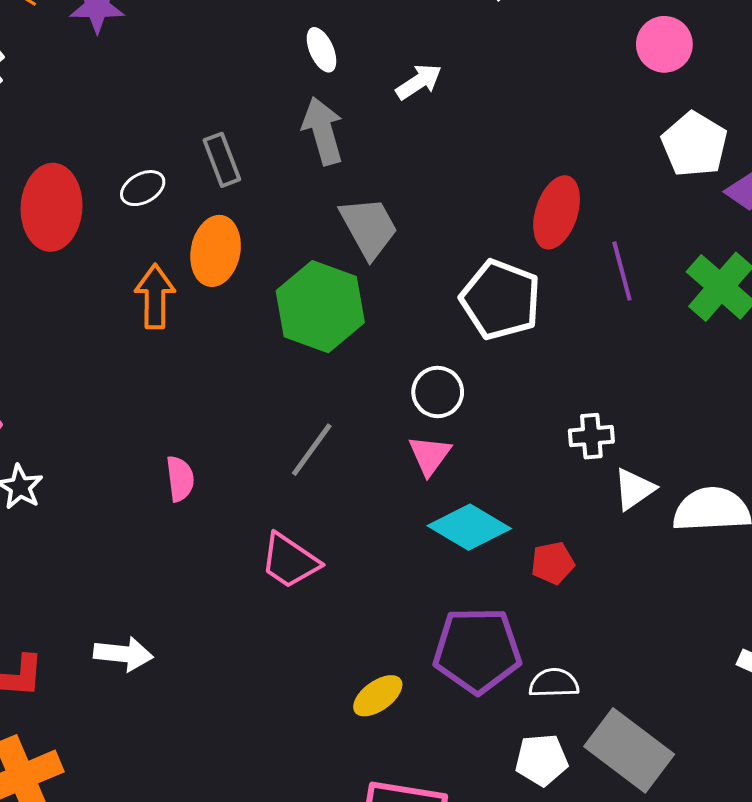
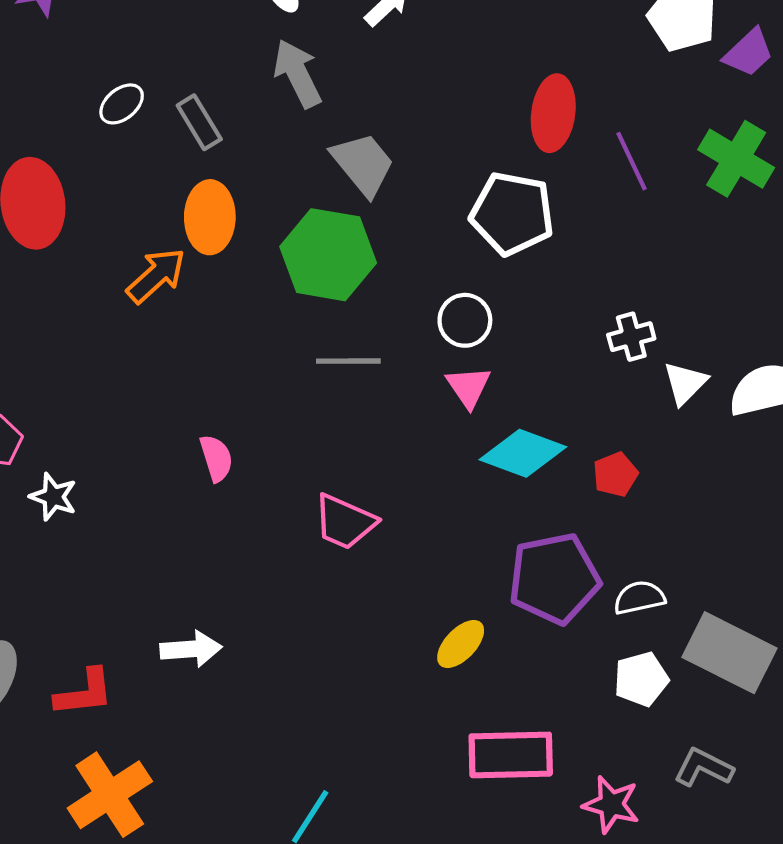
white ellipse: (143, 188) -> (122, 104), moved
orange arrow: (155, 297) -> (156, 276), turned 58
gray line: (312, 450) -> (348, 361), moved, turned 64

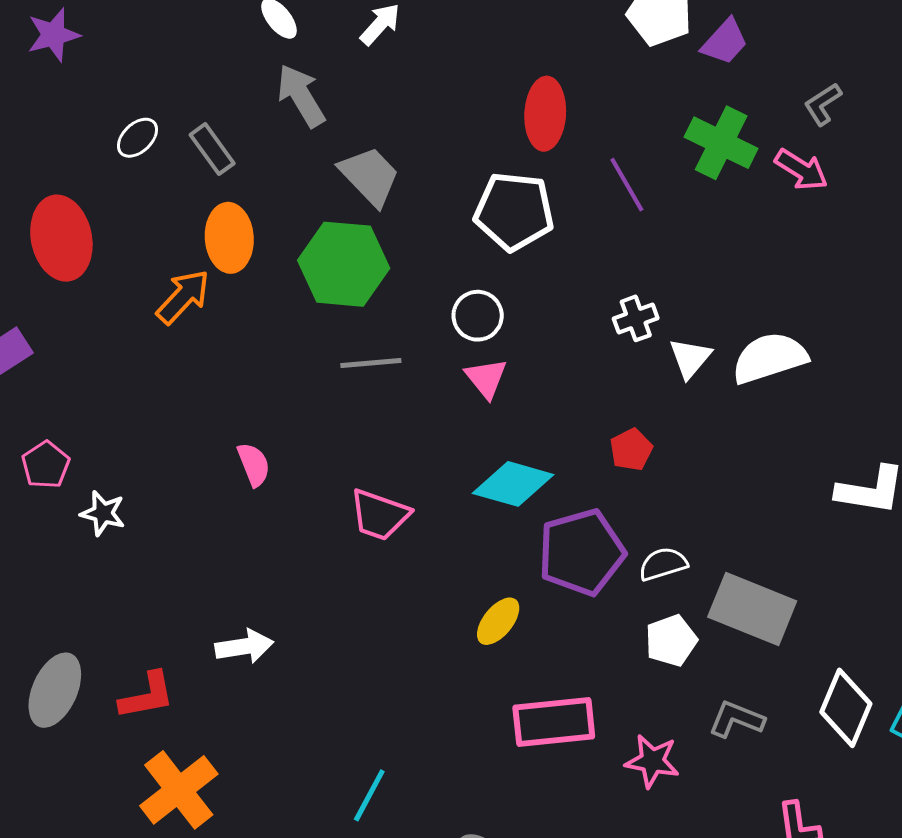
purple line: (632, 161) -> (627, 185), moved
cyan diamond: (523, 453) -> (513, 484), moved

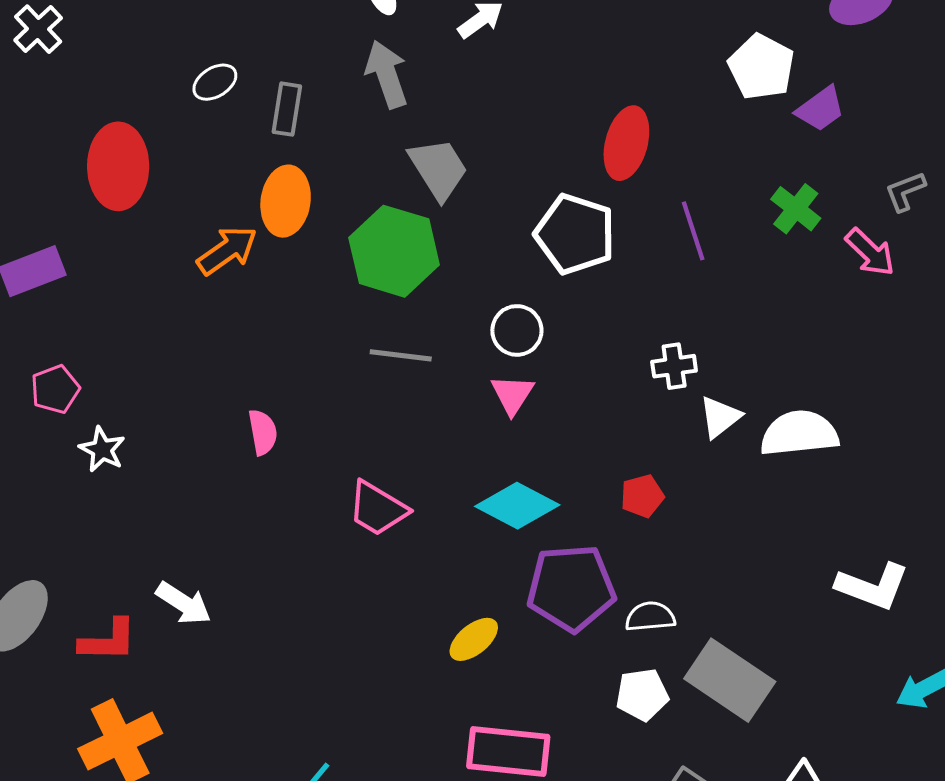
green cross: (721, 143) -> (796, 209), size x0.7
gray rectangle: (212, 149) -> (287, 109), turned 33
white arrow: (244, 646) -> (184, 603), moved, turned 30

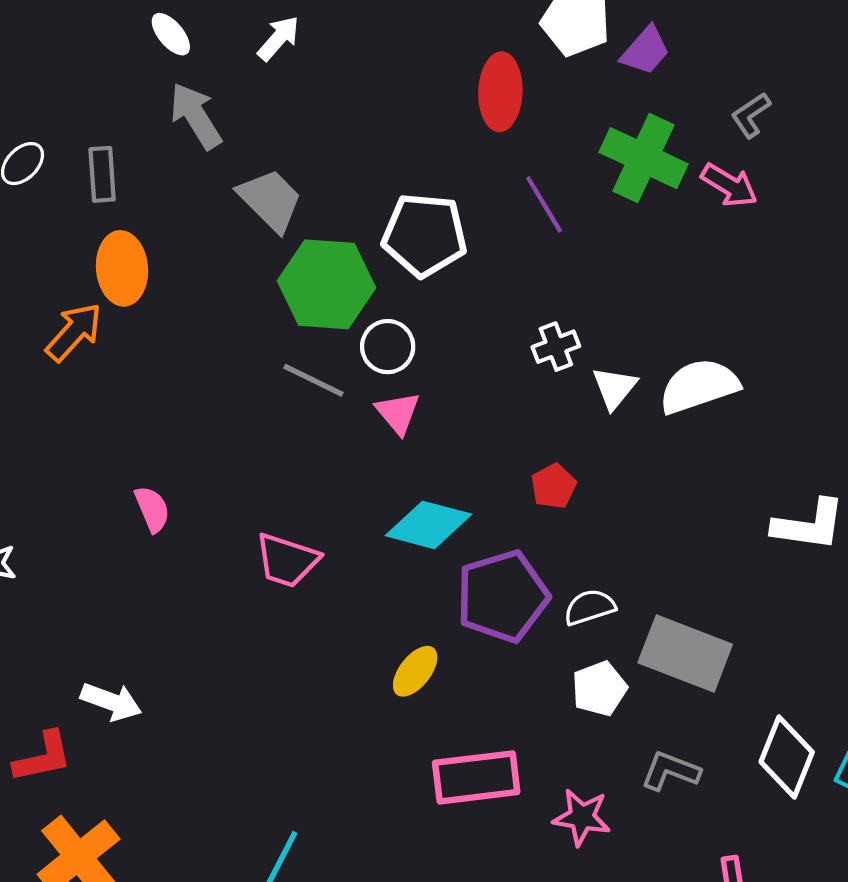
red ellipse: (626, 143) -> (500, 92), moved
green cross: (796, 209) -> (643, 158), size x1.6
green hexagon: (394, 251) -> (327, 284), moved
gray line: (401, 355) -> (313, 380), moved, turned 32

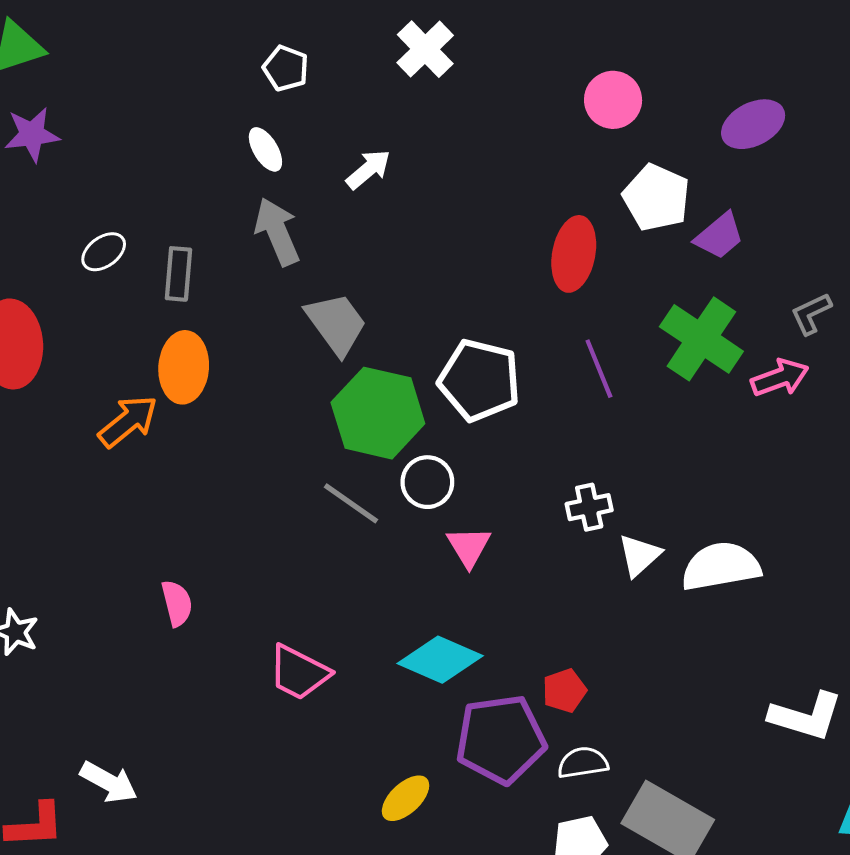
pink arrow: (729, 185) -> (780, 378), turned -60
pink triangle: (398, 413) -> (469, 547), moved
red pentagon: (554, 486) -> (564, 691), moved

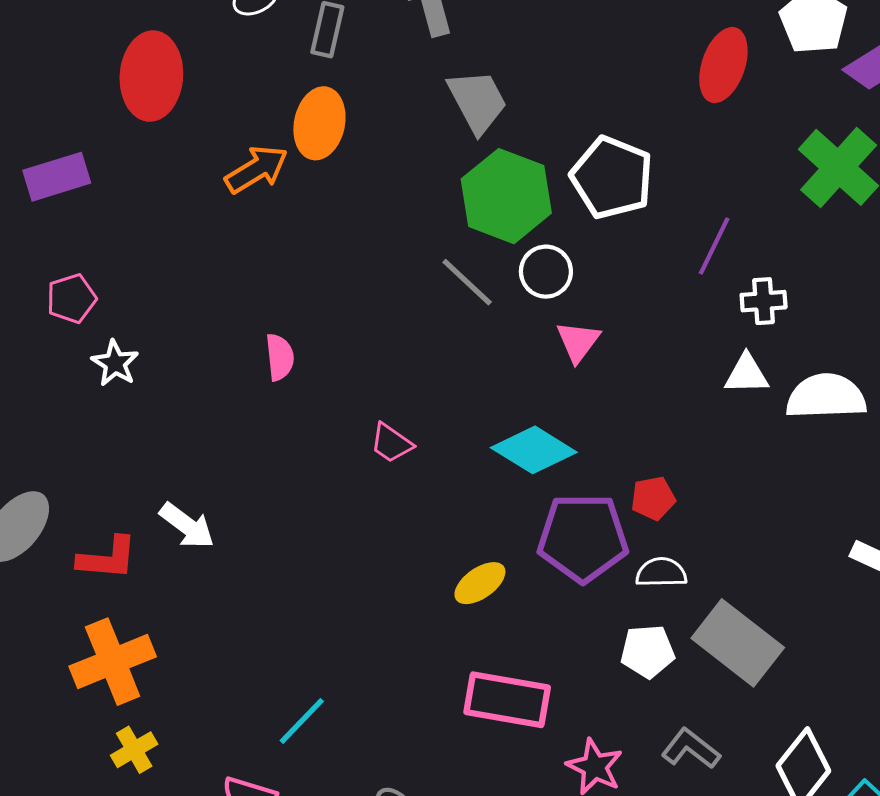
purple line: (599, 369) -> (714, 246), moved, turned 40
white cross: (589, 507) -> (764, 301), moved
white triangle: (639, 555) -> (747, 374), turned 33
pink trapezoid: (299, 673) -> (391, 443), size x0.7

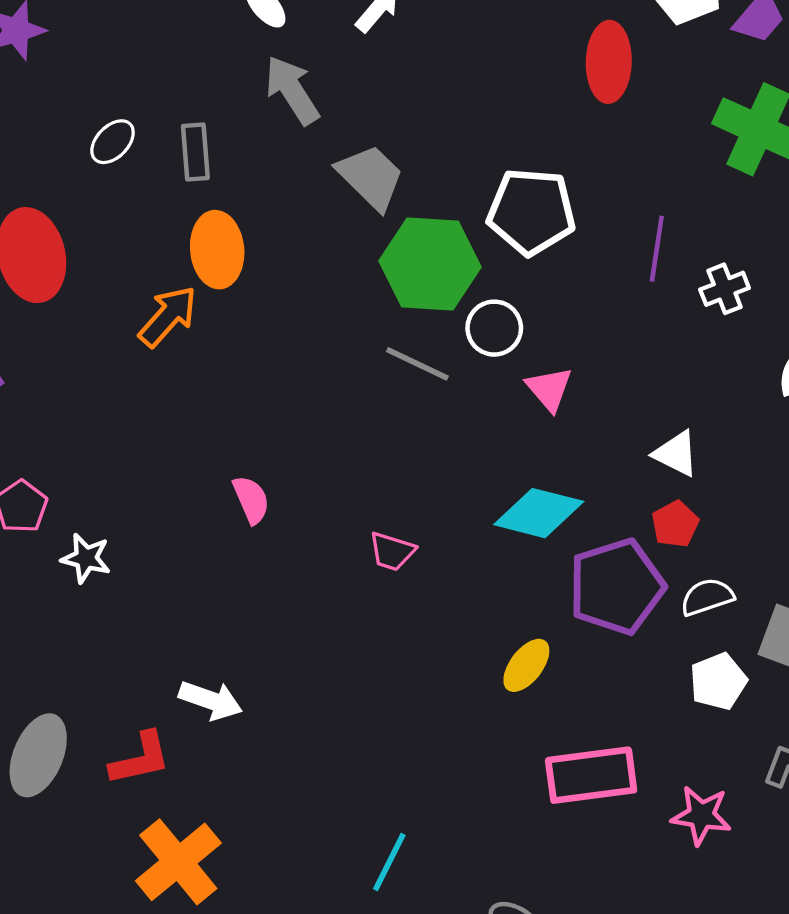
white triangle: (747, 374) -> (676, 454), moved, turned 45

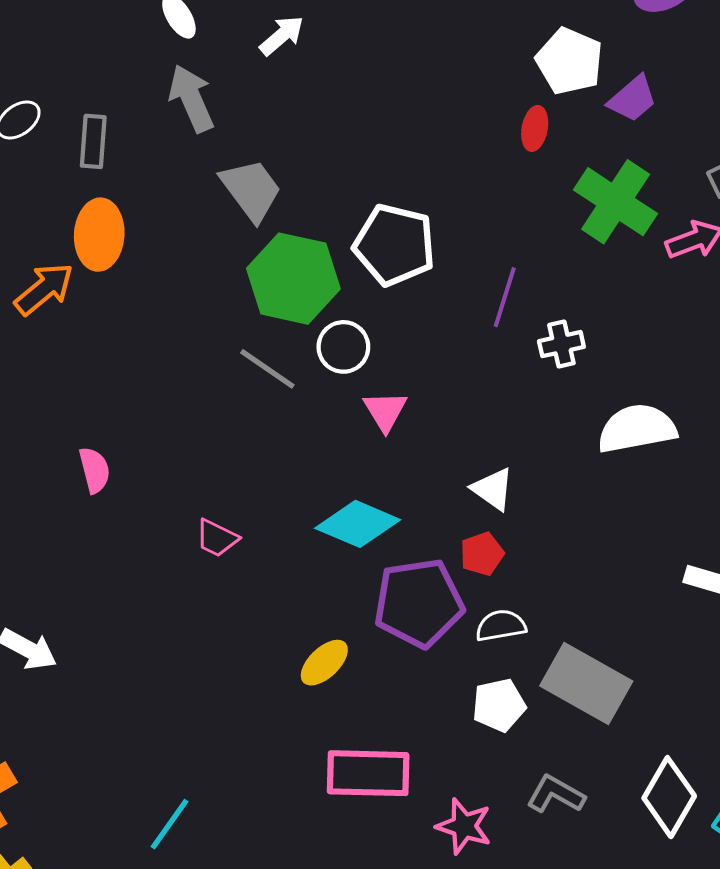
red ellipse: (609, 62) -> (535, 128), moved, size x0.6

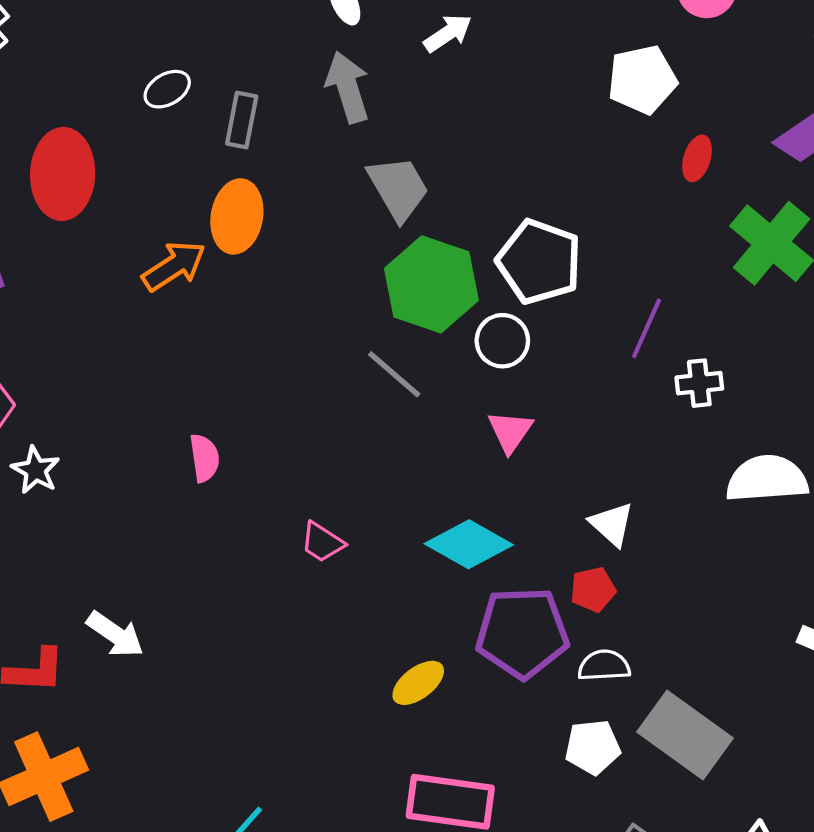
white pentagon: (569, 61) -> (642, 80), moved, turned 30
white circle: (343, 347) -> (502, 341), moved

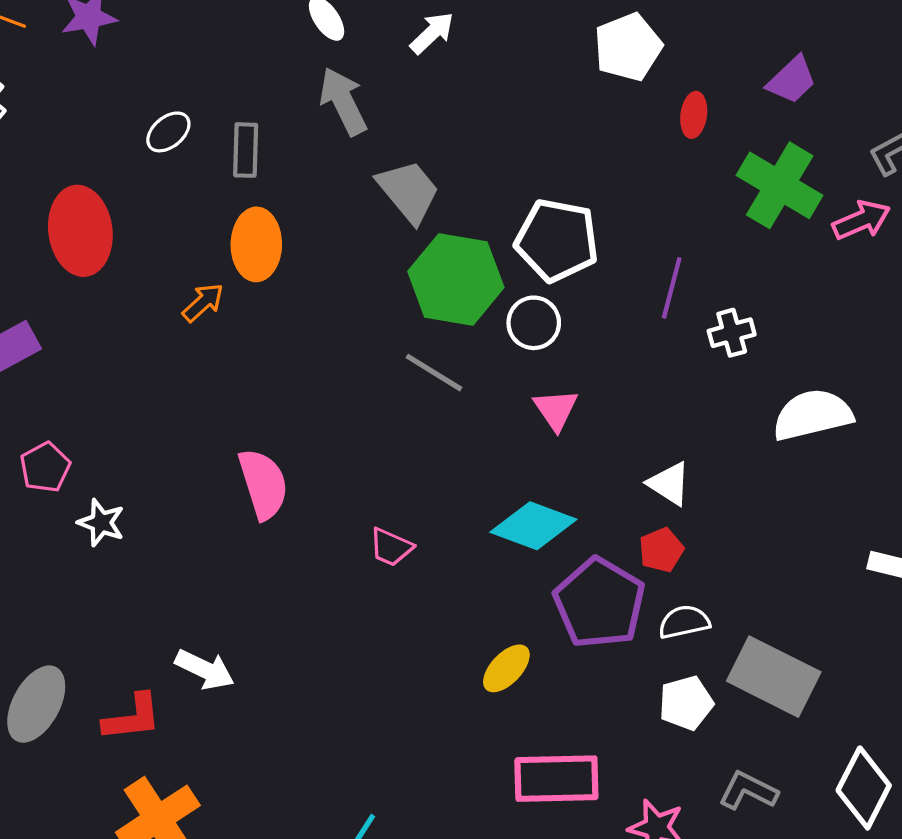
orange arrow: (174, 266) -> (203, 302), size x0.7
pink semicircle: (204, 458) -> (263, 484), size x1.5
purple pentagon: (522, 633) -> (599, 603), turned -30

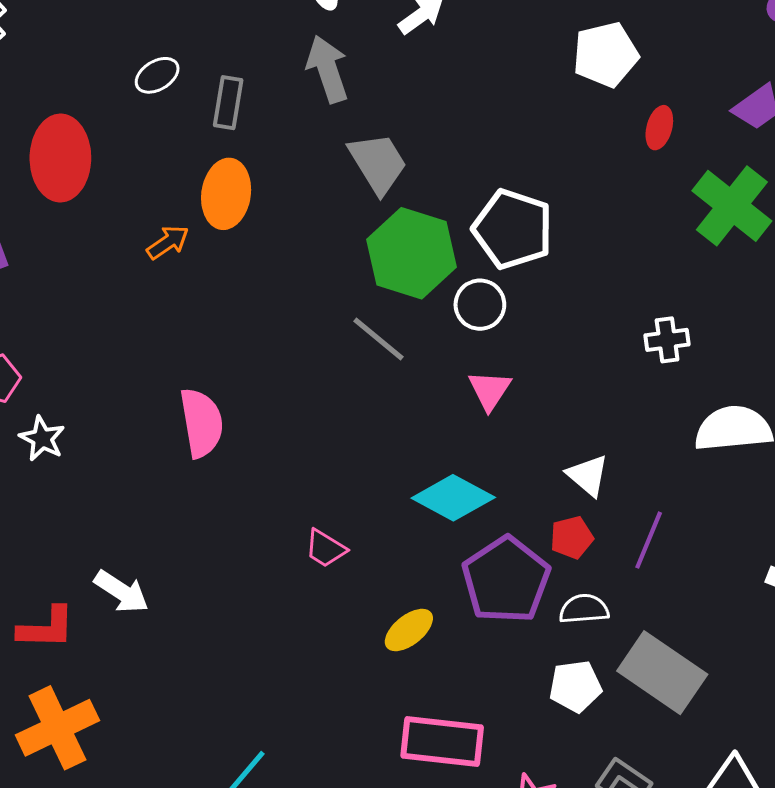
purple line: (672, 288) -> (649, 540), moved
pink trapezoid: (391, 547) -> (326, 548), moved

